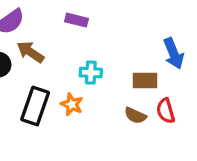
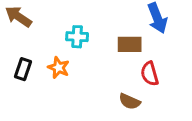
black rectangle: (35, 106) -> (23, 69), size x0.6
brown semicircle: (135, 116) -> (130, 102), moved

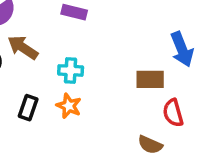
cyan cross: (77, 37) -> (71, 70), moved

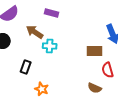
brown arrow: (23, 47) -> (35, 32), moved
orange star: (69, 106) -> (42, 89), moved

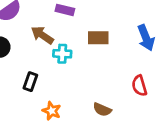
brown rectangle: (95, 51) -> (98, 38), moved
brown semicircle: (95, 88) -> (102, 110), moved

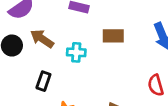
brown arrow: (42, 35) -> (42, 39), moved

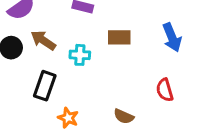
black rectangle: (43, 81) -> (45, 86), size x1.4

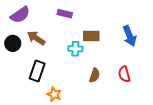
cyan cross: (80, 55) -> (75, 49), moved
brown semicircle: (124, 116) -> (95, 75), moved, turned -96

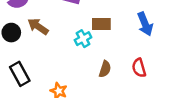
cyan cross: (75, 49) -> (83, 39), turned -32
black rectangle: (37, 71) -> (20, 74), moved, turned -48

